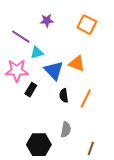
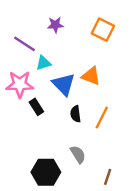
black rectangle: (31, 90) -> (36, 107), turned -64
gray semicircle: (66, 130) -> (78, 154), turned -42

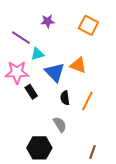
gray semicircle: (78, 154) -> (60, 124), moved

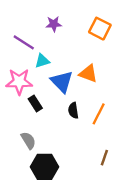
gray semicircle: (60, 124) -> (28, 140), moved
brown line: (93, 152) -> (104, 158), moved

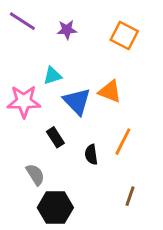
purple line: (24, 42) -> (22, 21), moved
black rectangle: (35, 103) -> (55, 137), moved
black semicircle: (73, 110) -> (91, 154), moved

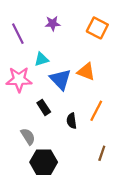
purple line: (22, 21) -> (18, 34), moved, turned 30

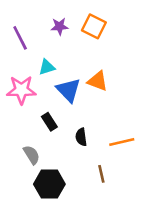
orange square: (97, 28) -> (94, 26), moved
orange line: (96, 111) -> (122, 142), moved, turned 50
brown line: (102, 153) -> (101, 174), moved, turned -32

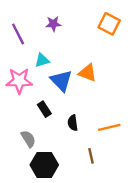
orange square: (94, 26) -> (109, 24), moved

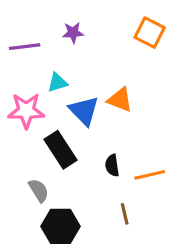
purple line: (18, 34) -> (25, 47), turned -70
black rectangle: (44, 109) -> (61, 150), size x1.6
black semicircle: (73, 123) -> (112, 165), moved

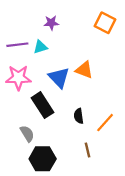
purple line: (25, 47) -> (17, 45), moved
cyan triangle: (57, 83) -> (40, 47), moved
orange line: (150, 175) -> (105, 123), turned -35

